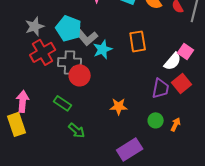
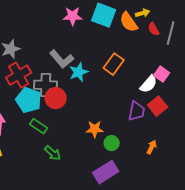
cyan pentagon: (69, 28) -> (29, 100), moved
orange rectangle: (138, 41) -> (114, 64), turned 45
green circle: (156, 120) -> (112, 143), moved

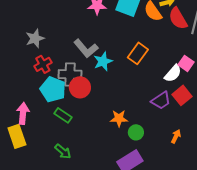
red semicircle: (154, 29) -> (178, 18), size x1.6
red cross: (19, 75) -> (43, 64), size x0.7
purple trapezoid: (137, 111) -> (161, 100), turned 45
green arrow: (53, 153) -> (63, 151), moved

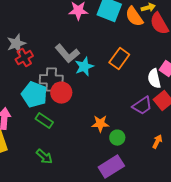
red cross: (43, 64) -> (24, 58), moved
white semicircle: (173, 73) -> (154, 79), turned 126

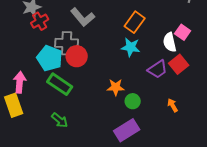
cyan star: (84, 67) -> (131, 47), moved, turned 30
green rectangle: (44, 121) -> (60, 84), size x1.4
orange arrow: (157, 142) -> (173, 105), turned -56

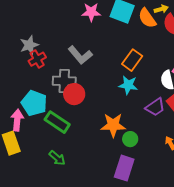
cyan pentagon: (50, 58) -> (34, 103), moved
orange star: (116, 87) -> (113, 125), size x1.4
purple rectangle: (127, 130) -> (124, 168), turned -40

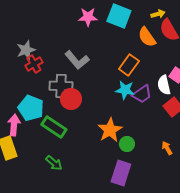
orange semicircle: (147, 18) -> (147, 37), moved
purple trapezoid: (155, 107) -> (142, 94), moved
orange star: (113, 125) -> (110, 130), turned -30

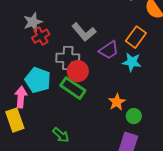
purple trapezoid: (142, 94) -> (109, 50), moved
green rectangle: (54, 127) -> (73, 88), moved
orange star: (110, 130) -> (117, 102), size x0.7

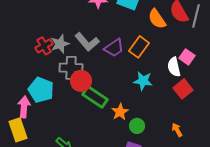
gray star: (33, 22) -> (60, 44), moved
purple trapezoid: (109, 50) -> (114, 48), moved
cyan star: (132, 62) -> (143, 81), moved
green rectangle: (73, 88) -> (95, 97), moved

